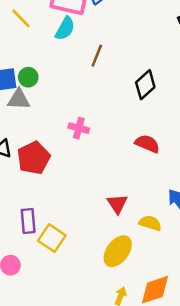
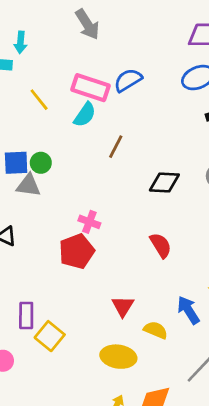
black diamond: (145, 85) -> (164, 182), turned 40
red semicircle: (147, 144) -> (161, 245), turned 30
red pentagon: (34, 158) -> (77, 251), moved
yellow ellipse: (118, 251) -> (118, 357), turned 56

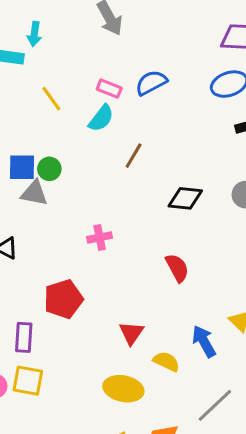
pink rectangle: (91, 88) -> (109, 89), size x0.6
pink cross: (89, 222) -> (100, 237), turned -35
red pentagon: (77, 251) -> (63, 299), moved
yellow square: (50, 336) -> (28, 381), moved, turned -32

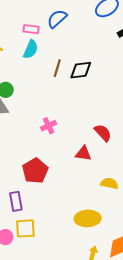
black diamond: (185, 198) -> (81, 70), moved
red triangle: (131, 333) -> (83, 153), moved, turned -42
yellow semicircle: (166, 362) -> (109, 183), moved

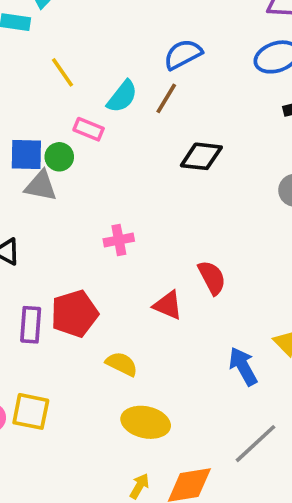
pink rectangle: (31, 29) -> (89, 129), moved
brown line: (57, 68) -> (166, 98), moved
yellow semicircle: (109, 183) -> (122, 364), moved
purple rectangle: (16, 201) -> (31, 325), moved

